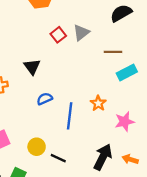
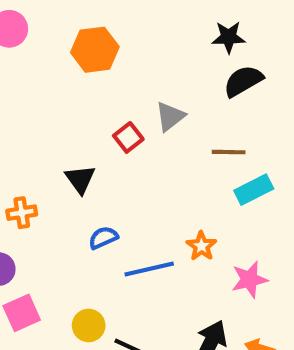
red square: (58, 35) -> (128, 137), moved
blue line: (70, 116) -> (149, 269), turned 70

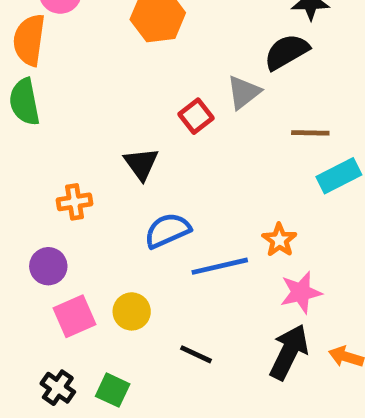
black semicircle: (243, 81) -> (287, 52), moved
blue semicircle: (103, 238) -> (167, 230), size x1.4
pink star: (249, 280) -> (301, 292), moved
yellow circle: (89, 325) -> (132, 311), moved

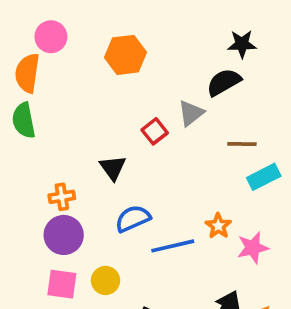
purple circle: (48, 266) -> (64, 235), moved, size x1.4
pink star: (301, 292) -> (253, 248), moved
pink square: (74, 316) -> (62, 284), turned 32

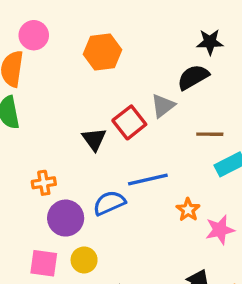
red square: (155, 131) -> (129, 122), size x1.4
black triangle: (113, 168) -> (94, 139), moved
purple circle: (64, 235) -> (66, 218), moved
blue line: (173, 246) -> (148, 179), moved

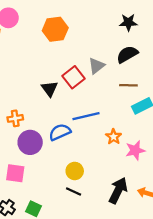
black semicircle: (193, 77) -> (127, 54), moved
yellow circle: (84, 260) -> (75, 171), moved

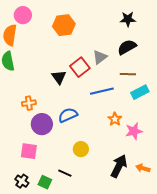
blue line: (86, 116) -> (102, 91), moved
black line: (74, 192) -> (65, 173), moved

